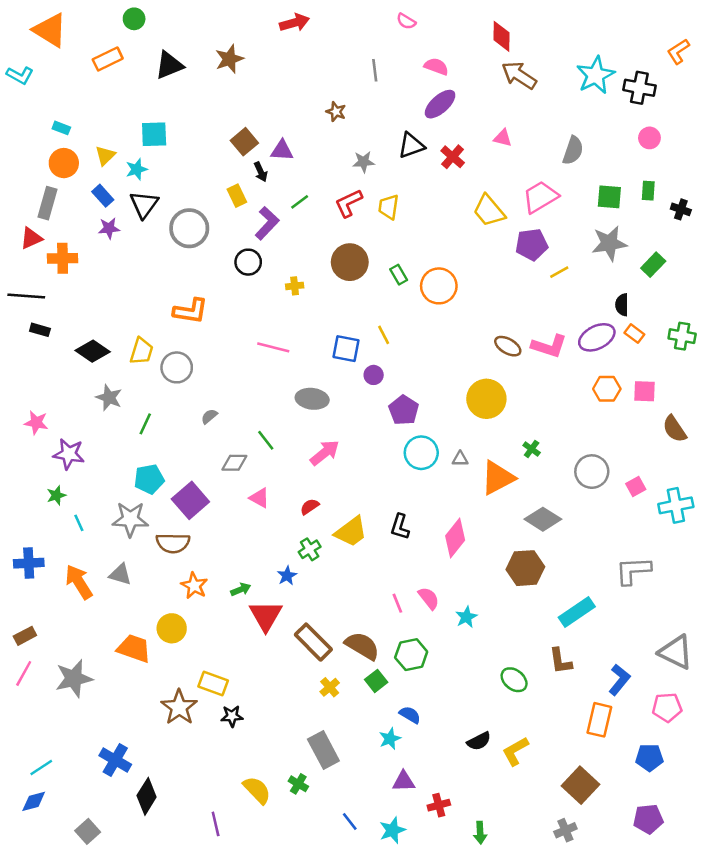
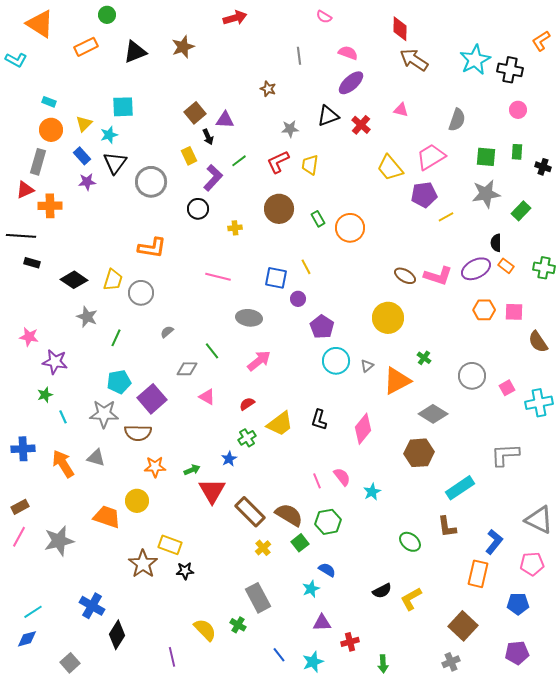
gray triangle: (460, 459) -> (367, 366), turned -40
orange star: (194, 586) -> (155, 467), turned -30

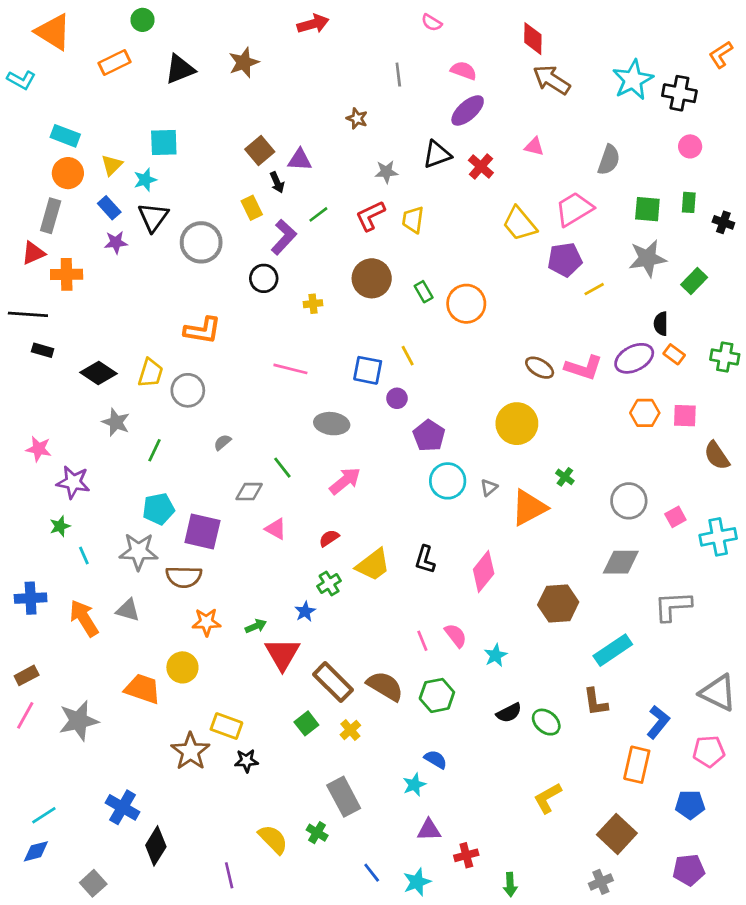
cyan rectangle: (49, 102) -> (65, 136), size x1.5
purple square: (152, 399) -> (202, 532), turned -36
gray diamond: (433, 414) -> (621, 562), moved, turned -32
green square: (300, 543) -> (306, 723), moved
black semicircle: (382, 591) -> (509, 713), moved

